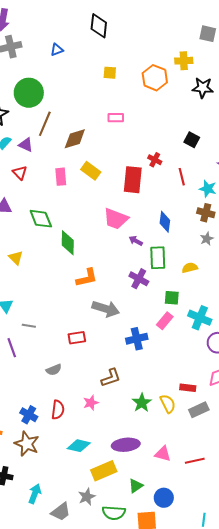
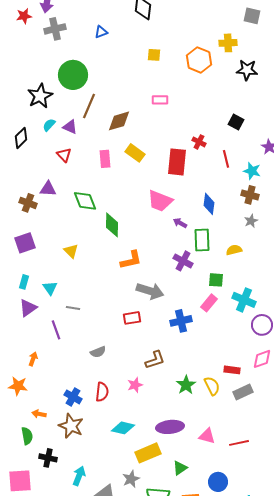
yellow triangle: (16, 258) -> (71, 251), moved
red rectangle: (77, 338) -> (132, 318), moved
blue circle: (164, 498) -> (218, 482), moved

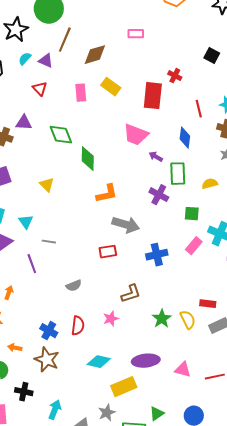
red line: (226, 159) -> (199, 109), moved
pink rectangle: (209, 303) -> (194, 246), moved
green triangle: (180, 468) -> (157, 414), moved

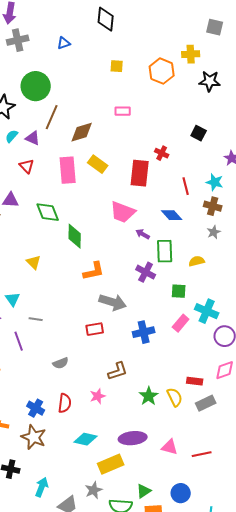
pink rectangle: (81, 93) -> (68, 170), size x1.5
blue diamond: (185, 138) -> (172, 215), turned -50

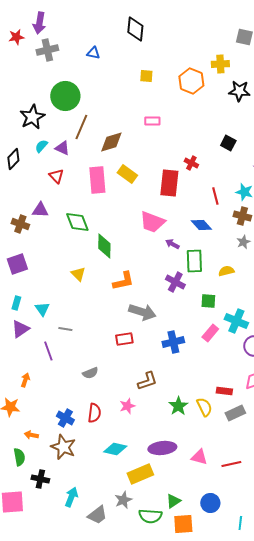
blue triangle: (64, 43) -> (93, 53), turned 32
yellow triangle: (34, 262) -> (78, 274), moved

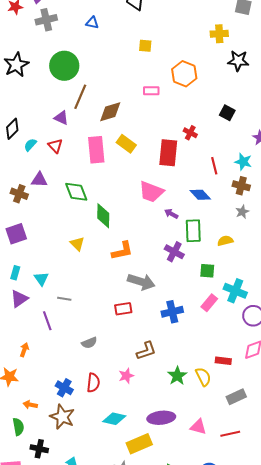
orange hexagon: (191, 81) -> (184, 74), moved
black star: (32, 117) -> (16, 65), moved
cyan semicircle: (41, 146) -> (30, 145), moved
gray rectangle: (235, 413) -> (236, 397), moved

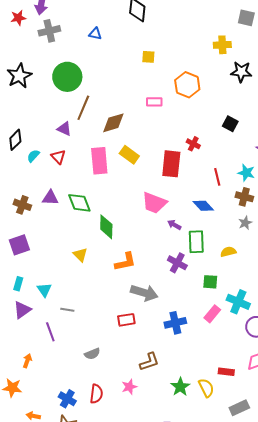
purple triangle: (39, 180) -> (50, 198), moved

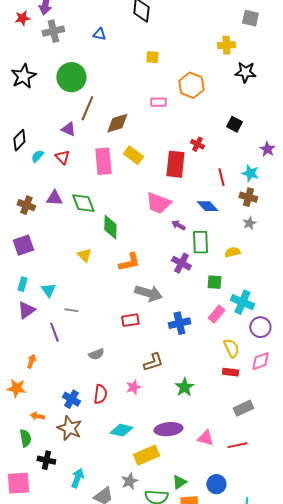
yellow semicircle: (206, 388) -> (231, 348), moved

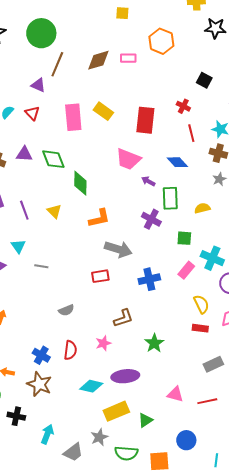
brown diamond: (117, 123) -> (98, 60), moved
red cross: (197, 144) -> (183, 106), moved
purple line: (54, 332) -> (24, 210), moved
purple ellipse: (168, 429) -> (125, 376), moved
green triangle: (179, 482) -> (145, 420), moved

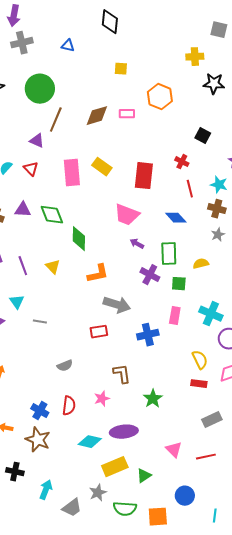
purple arrow: (148, 181) -> (137, 244), moved
green square: (184, 238) -> (179, 284), moved
pink rectangle: (186, 270) -> (175, 316), moved, turned -30
brown L-shape: (123, 318) -> (122, 374), turned -80
pink triangle: (175, 394) -> (174, 450), turned 30

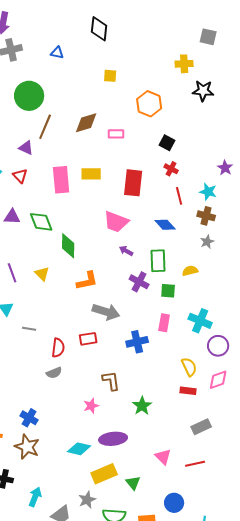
pink rectangle: (127, 114) -> (116, 134), moved
black square: (203, 136) -> (167, 143), moved
yellow rectangle: (102, 167) -> (91, 174), turned -36
red semicircle: (69, 406) -> (58, 348), moved
green triangle: (144, 476) -> (133, 483), turned -35

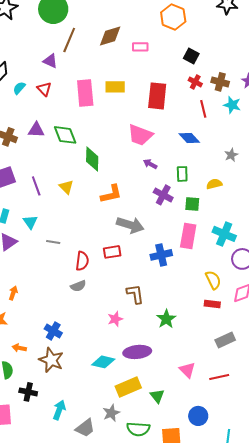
brown cross: (206, 216) -> (220, 82), moved
green rectangle: (158, 261) -> (182, 174), size x0.7
pink rectangle: (164, 323) -> (188, 236), size x1.4

